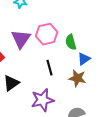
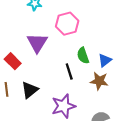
pink hexagon: (47, 34) -> (67, 24), moved
green semicircle: (71, 42) -> (83, 56), moved

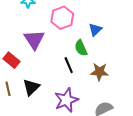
blue triangle: (105, 60) -> (95, 30), moved

